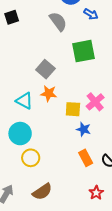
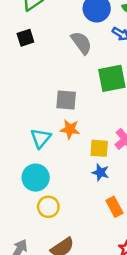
gray square: (45, 69) -> (66, 100), turned -36
cyan triangle: (24, 101) -> (41, 138), turned 42
blue star: (84, 129) -> (100, 172), moved

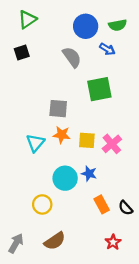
yellow square: (99, 148) -> (87, 140), moved
cyan circle: (36, 178) -> (65, 178), moved

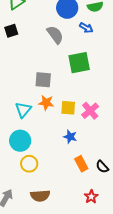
cyan circle: (65, 178) -> (20, 141), moved
brown semicircle: (55, 241) -> (40, 196), turned 30

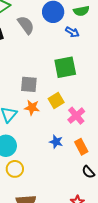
gray semicircle: (55, 35) -> (26, 25), moved
yellow square: (68, 108) -> (56, 100), moved, turned -35
orange rectangle: (81, 164) -> (81, 147), moved

